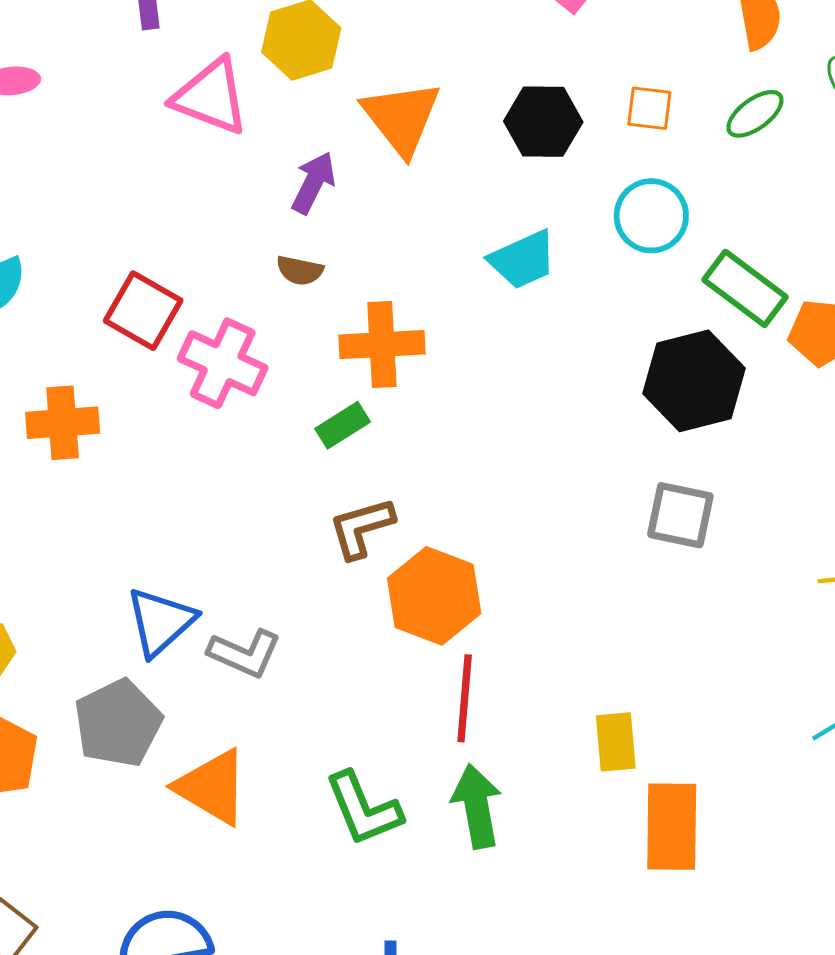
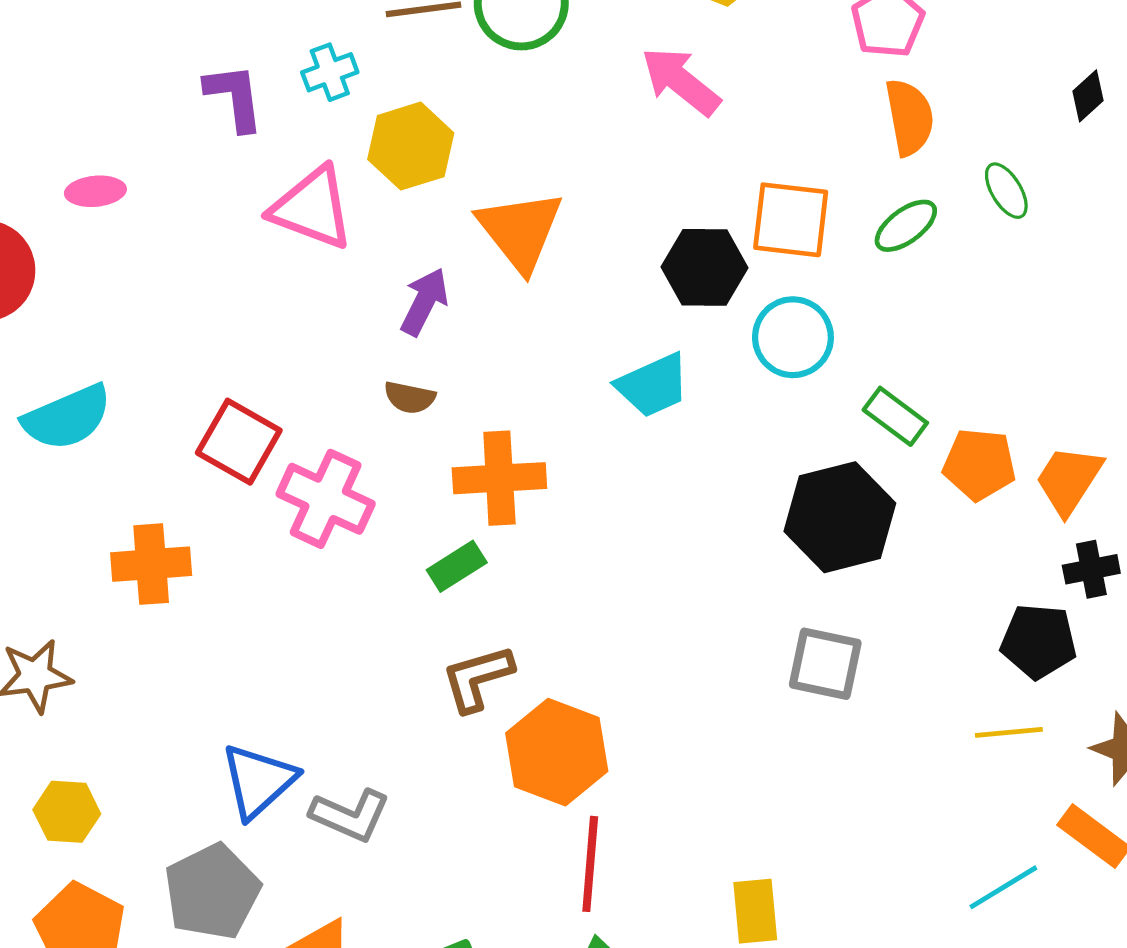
orange square: (649, 108) -> (791, 220), size x1.6
black hexagon: (543, 122) -> (705, 267), moved
green rectangle: (745, 288) -> (895, 416), size x0.7

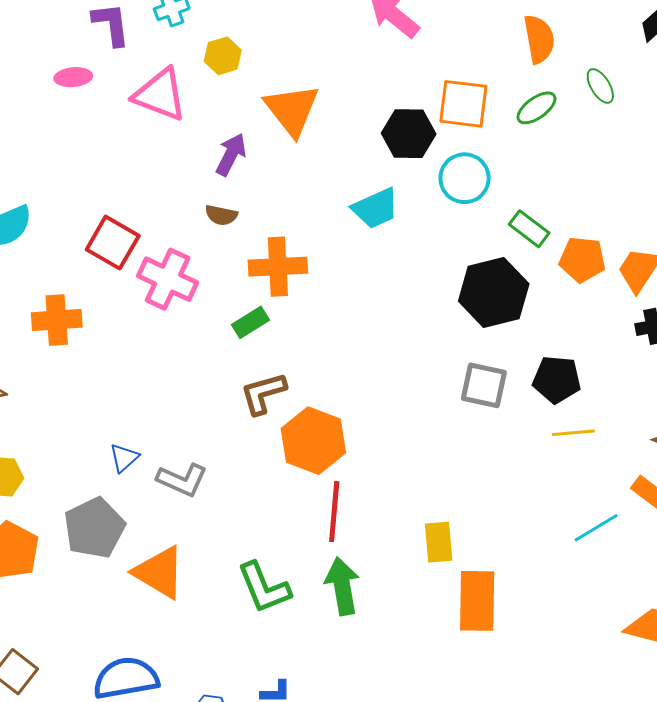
yellow hexagon: (411, 146) -> (223, 56), size x0.7
pink ellipse: (95, 191) -> (73, 77), moved
black pentagon: (1039, 641) -> (557, 379), moved
yellow line: (1009, 732) -> (573, 433), moved
blue triangle: (258, 781) -> (124, 458), size x0.6

